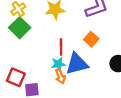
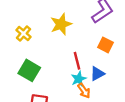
green square: (20, 28) -> (29, 70), moved
blue triangle: (77, 64) -> (97, 74), size x0.6

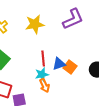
orange square: (106, 45) -> (70, 67), moved
blue triangle: (97, 74) -> (59, 64), moved

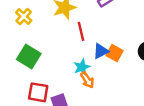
red line: (43, 58) -> (81, 31), moved

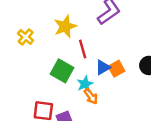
orange square: (115, 53) -> (116, 69), turned 35
green square: (29, 56) -> (62, 71), moved

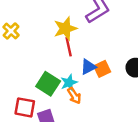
yellow star: (65, 26) -> (65, 29), moved
green square: (62, 71) -> (48, 84), moved

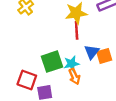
blue triangle: (88, 67) -> (92, 52), turned -35
green square: (48, 84) -> (52, 62), turned 30

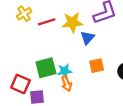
red line: (77, 30) -> (47, 22), moved, turned 72
blue triangle: (92, 52) -> (88, 38), moved

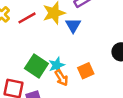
orange square: (97, 66) -> (86, 71), moved
green square: (46, 68) -> (36, 66), turned -30

